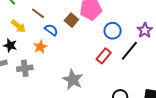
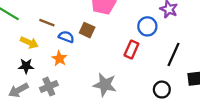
brown square: (71, 20) -> (87, 30), moved
blue circle: (113, 31) -> (147, 26), moved
black line: (129, 51) -> (174, 54), moved

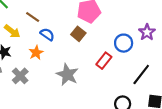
brown square: (87, 30) -> (78, 34), moved
gray star: (105, 85) -> (67, 75), moved
gray cross: (49, 87) -> (20, 76), turned -35

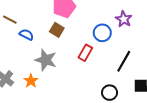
orange star: (36, 53) -> (31, 81), moved
gray star: (67, 75) -> (46, 60), moved

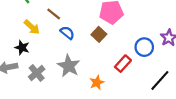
gray star: (46, 60) -> (69, 66), moved
orange star: (31, 81) -> (97, 83), moved

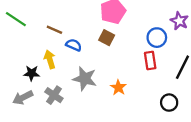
yellow arrow: (32, 27) -> (50, 59), moved, turned -133
red rectangle: (123, 64) -> (150, 60), moved, turned -35

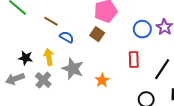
blue circle: (157, 38) -> (142, 29), moved
yellow arrow: (50, 59) -> (49, 57), moved

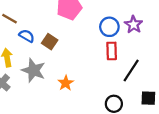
brown square: (97, 34) -> (50, 42), moved
red rectangle: (134, 60) -> (112, 51), moved

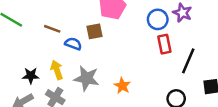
brown square: (50, 42) -> (95, 31), moved, turned -35

